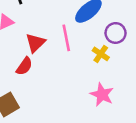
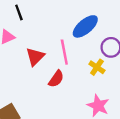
red semicircle: (24, 66) -> (56, 79), moved

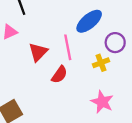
yellow cross: (97, 67) -> (101, 63), turned 35

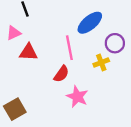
red triangle: (38, 52) -> (28, 52), moved, turned 48
pink star: (102, 102) -> (77, 97), moved

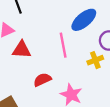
red semicircle: (61, 74) -> (42, 80), moved, turned -150

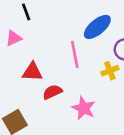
red triangle: (22, 50) -> (32, 72), moved

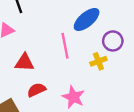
red semicircle: (52, 92) -> (36, 90), moved

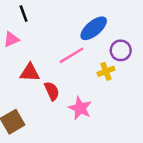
pink line: (65, 46) -> (72, 55), turned 70
red semicircle: (36, 90) -> (52, 91), moved, turned 90

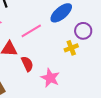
pink line: (72, 55) -> (31, 31), moved

